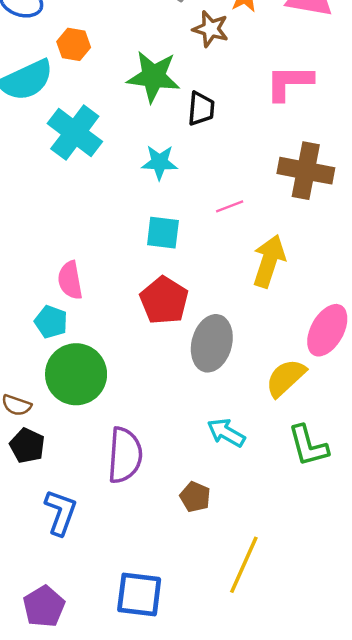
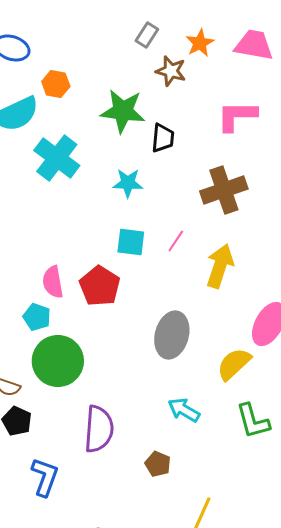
brown cross: (306, 171) -> (224, 190), moved, turned -30
pink line: (230, 206) -> (176, 241), moved, turned -35
red pentagon: (164, 300) -> (100, 286), moved

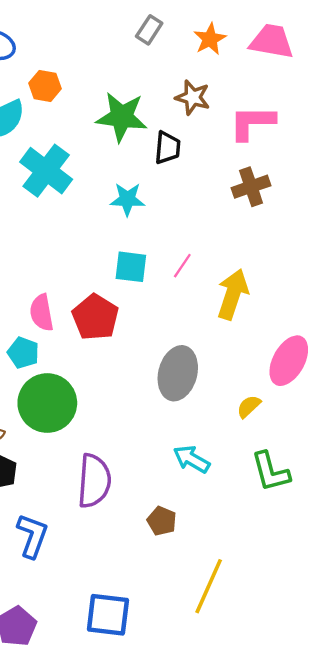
brown star: (171, 71) -> (193, 97), moved
brown cross: (224, 190) -> (251, 187), moved, size x0.7
yellow semicircle: (234, 364) -> (249, 406), size x0.6

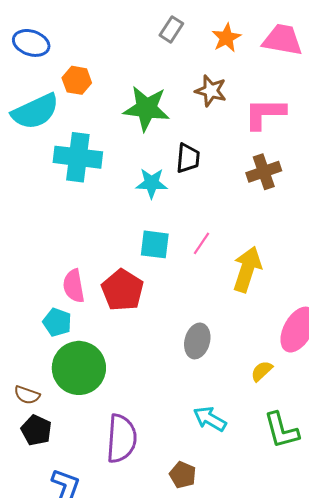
black trapezoid: (167, 148) -> (188, 158), moved
cyan cross: (46, 171) -> (78, 157), turned -30
gray ellipse: (178, 373) -> (197, 341), size x0.7

